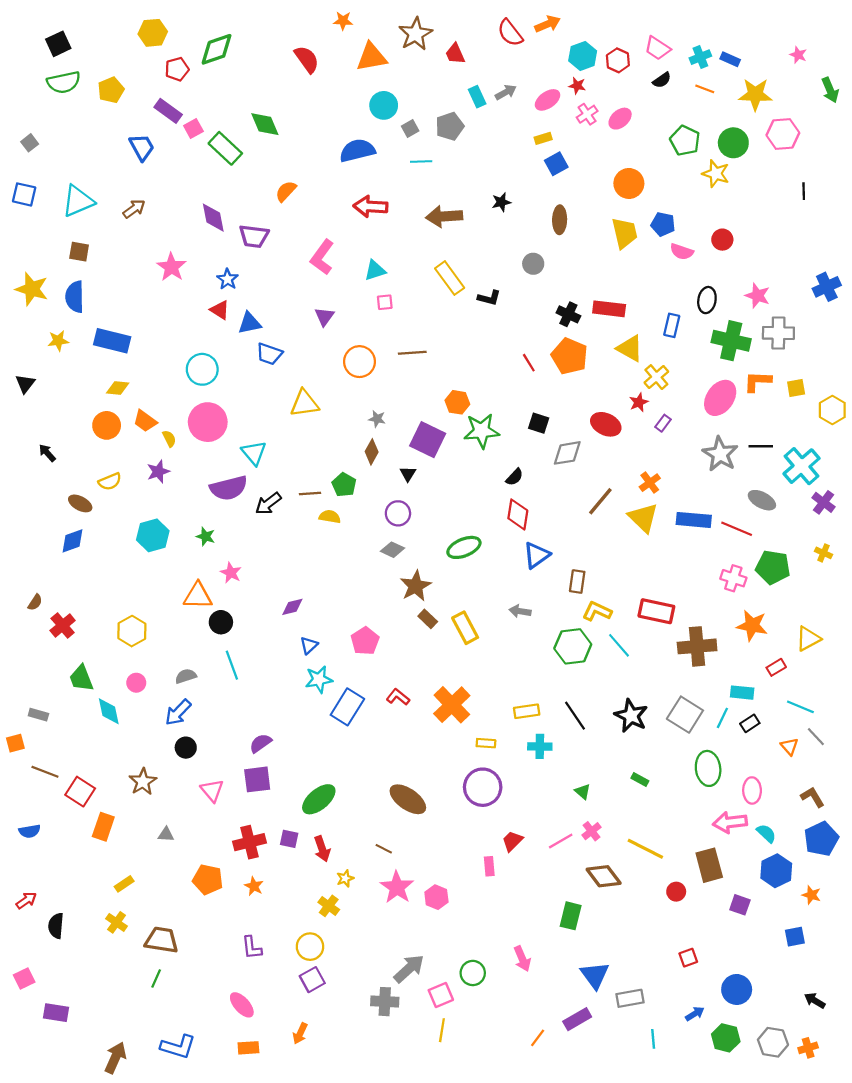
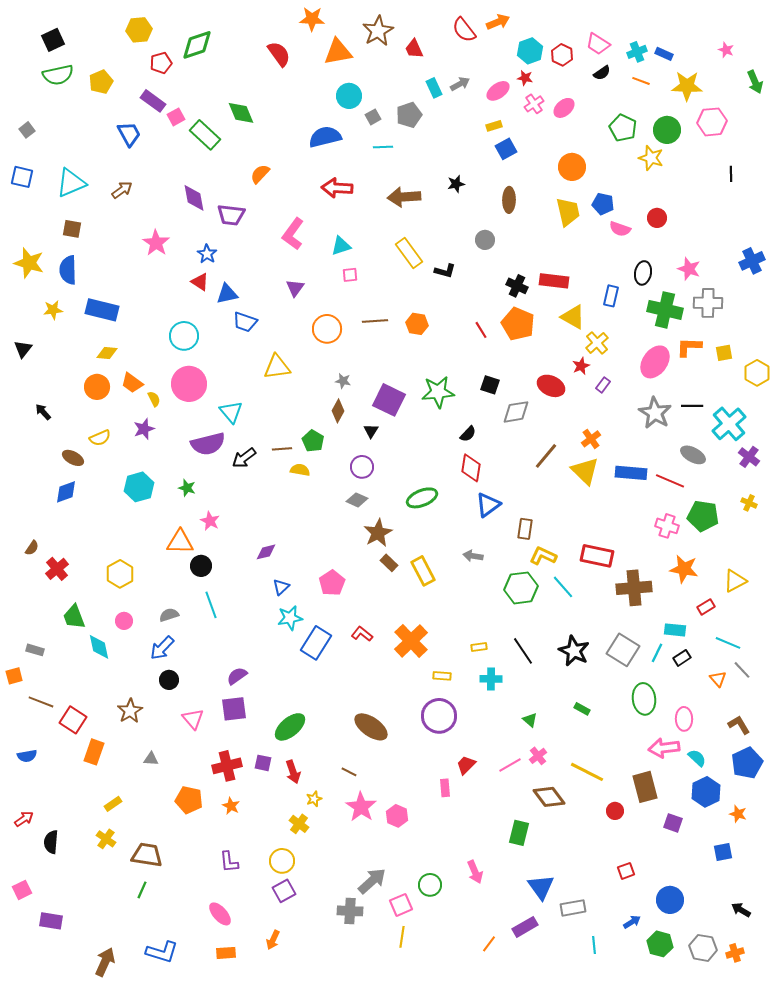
orange star: (343, 21) -> (312, 19), size x1.4
orange hexagon: (457, 402) -> (417, 324), moved
yellow rectangle: (527, 711) -> (479, 647), size x0.7

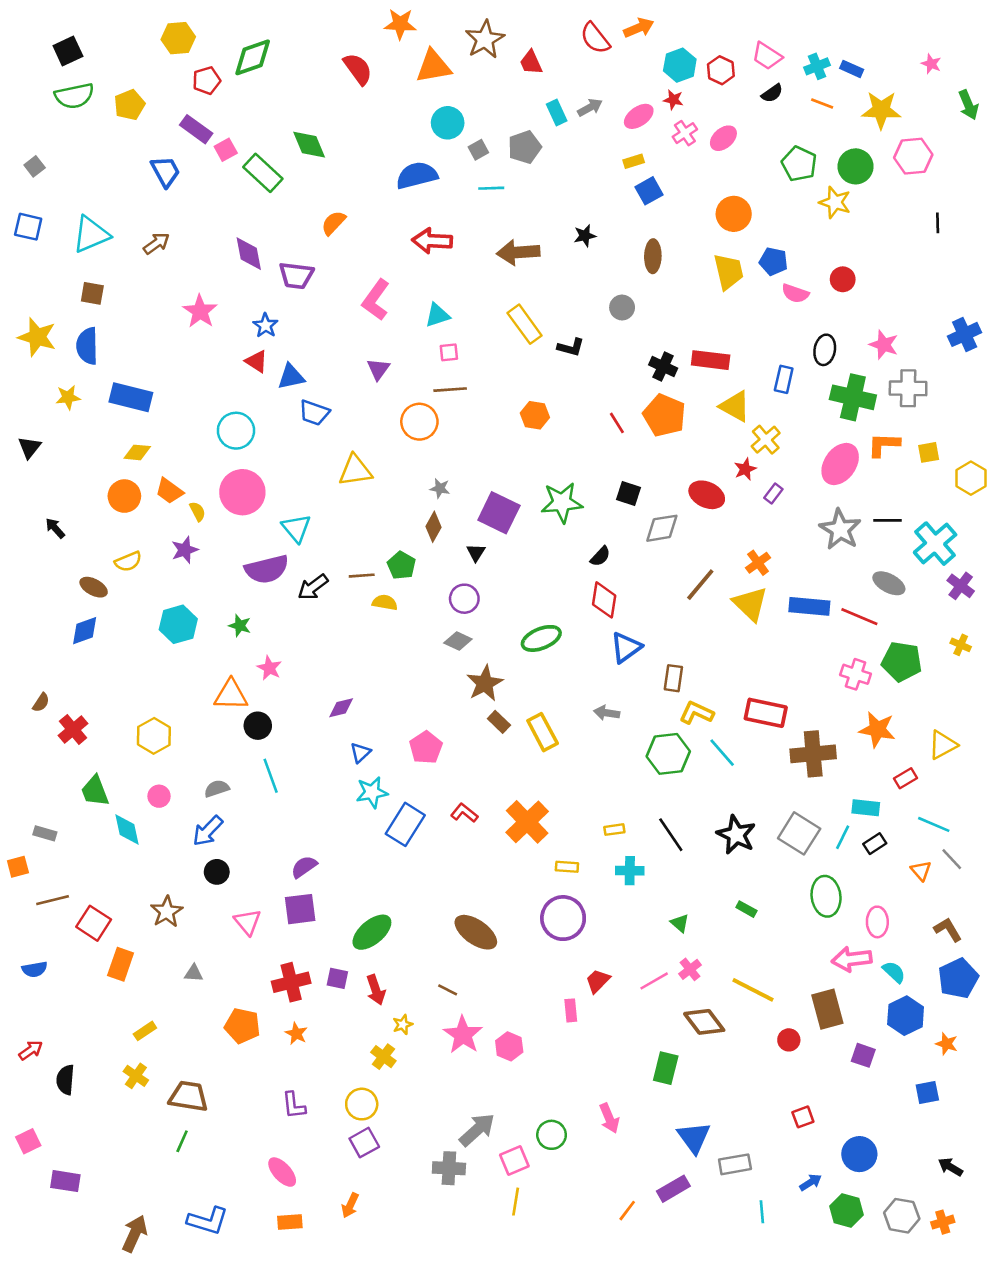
brown line: (375, 321) -> (450, 390), moved
brown line: (41, 702) -> (53, 900), turned -35

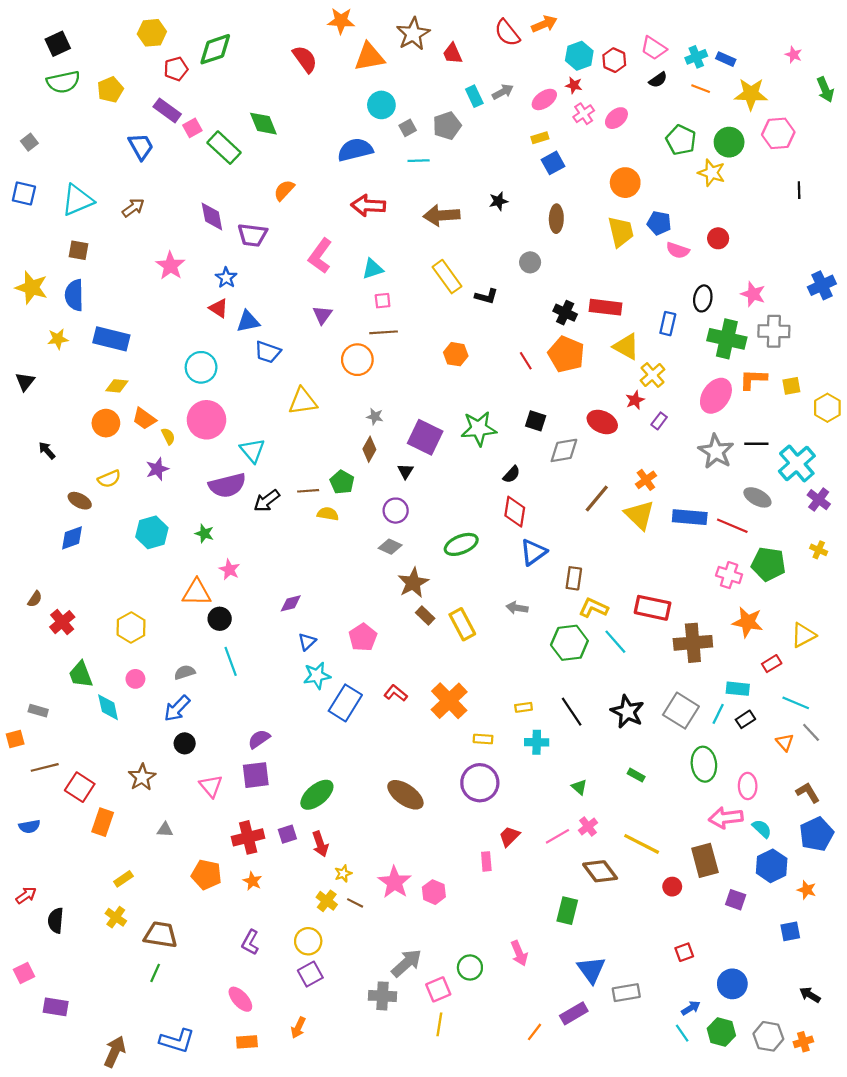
purple square: (337, 978) -> (287, 834), turned -30
brown line: (448, 990) -> (355, 903), moved
purple L-shape: (294, 1105) -> (250, 942), turned 35
cyan line: (762, 1212) -> (682, 1033), moved, turned -30

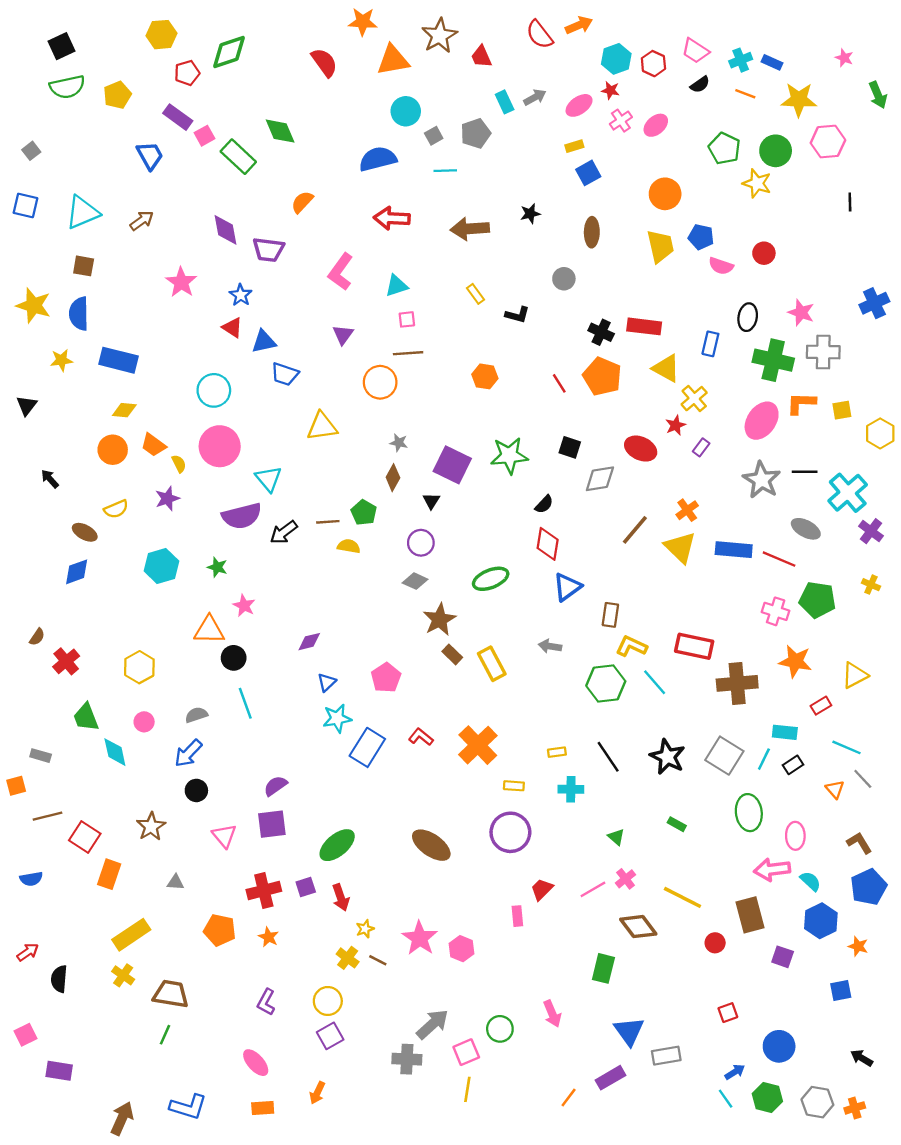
yellow rectangle: (447, 277) -> (476, 294), size x0.6
yellow rectangle: (123, 879) -> (131, 935), size x1.8

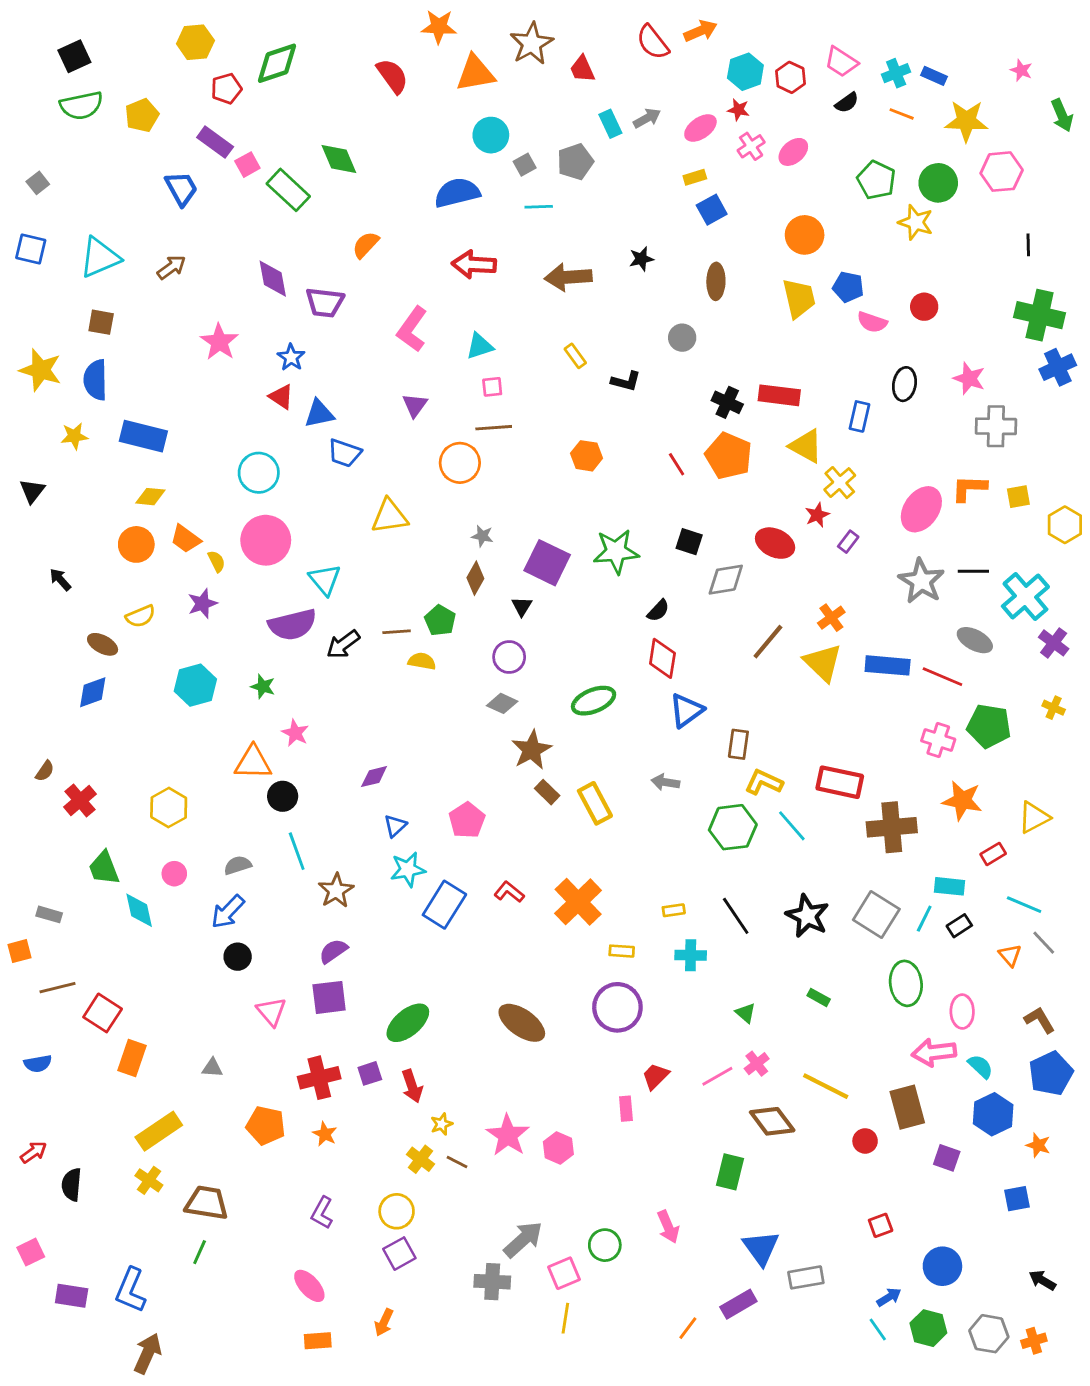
green cross: (773, 360) -> (1040, 315), moved
brown star: (151, 827) -> (336, 891), moved
blue L-shape: (188, 1107) -> (131, 1290), moved, turned 96

